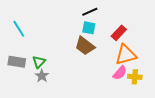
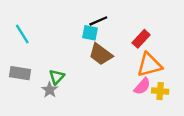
black line: (90, 12) -> (98, 21), moved
cyan square: (89, 28) -> (90, 33), moved
green triangle: (39, 62) -> (57, 77), moved

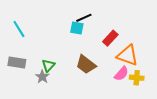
red rectangle: (141, 39) -> (110, 38), moved
brown trapezoid: (101, 54) -> (86, 65), moved
orange triangle: (149, 65) -> (128, 55), turned 35

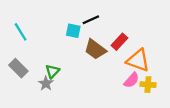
cyan square: (77, 28) -> (73, 31), moved
gray rectangle: (17, 62) -> (18, 68), turned 36
brown trapezoid: (86, 65) -> (95, 49), moved

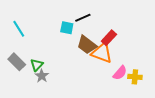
orange triangle: (138, 60) -> (102, 53), moved
green triangle: (52, 71) -> (37, 65), moved

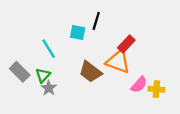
black line: (83, 18) -> (96, 21), turned -49
cyan line: (19, 29) -> (49, 49), moved
brown trapezoid: (87, 45) -> (90, 72), moved

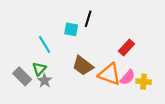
red rectangle: (126, 44) -> (127, 48), moved
orange triangle: (118, 61) -> (109, 74), moved
gray rectangle: (20, 72) -> (22, 76), moved

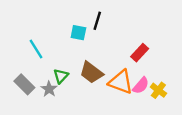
cyan line: (45, 44) -> (36, 49), moved
green triangle: (39, 69) -> (61, 76), moved
yellow cross: (144, 82) -> (158, 90), turned 32

